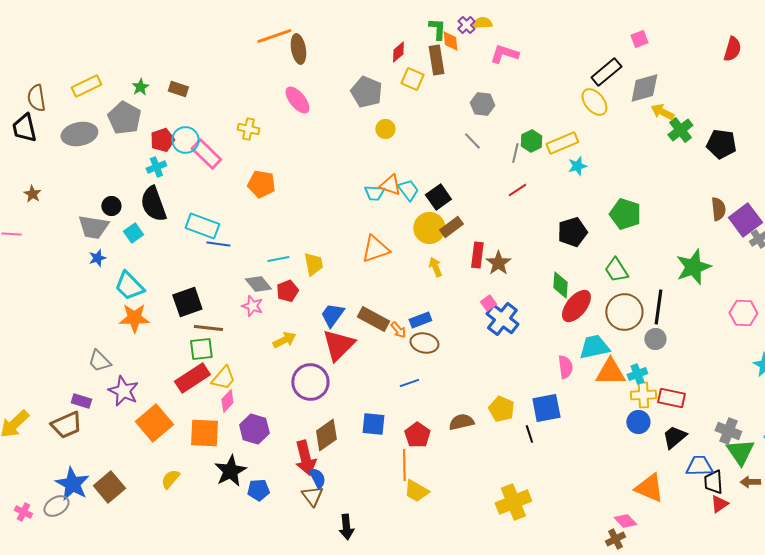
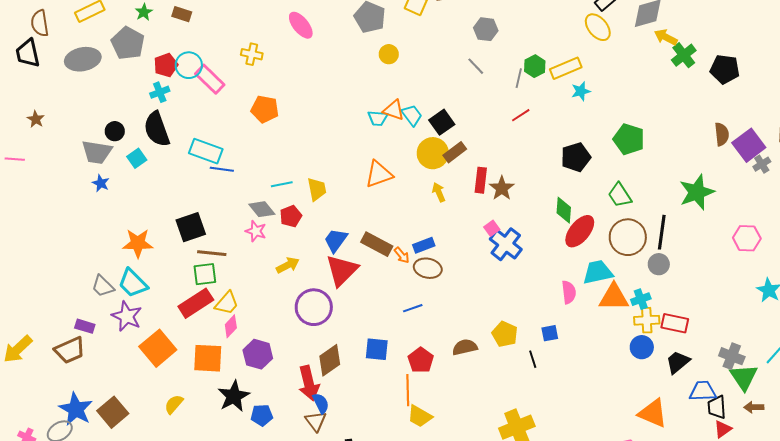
blue star: (97, 258) -> (101, 183), turned -30
cyan trapezoid: (129, 286) -> (133, 283), moved
blue square: (546, 408) -> (550, 333), size x0.6

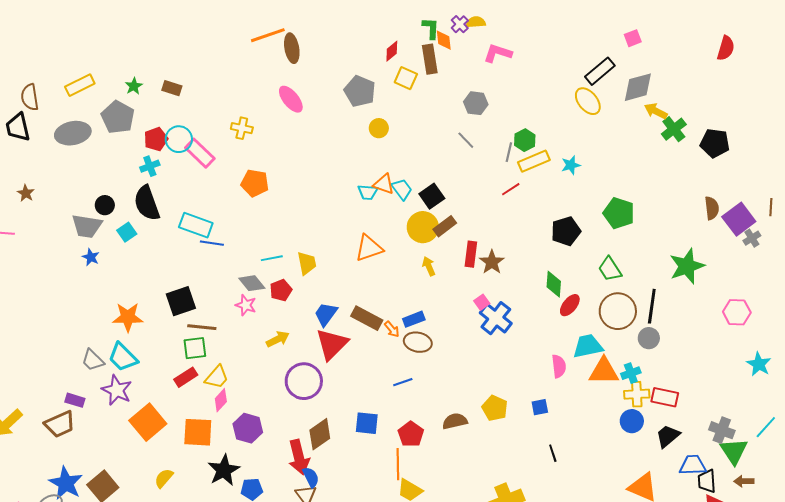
yellow rectangle: (566, 68) -> (534, 161), moved
red ellipse: (580, 231) -> (570, 305), size x0.7
red rectangle: (196, 303) -> (186, 377), size x0.7
black line: (533, 359) -> (553, 453), moved

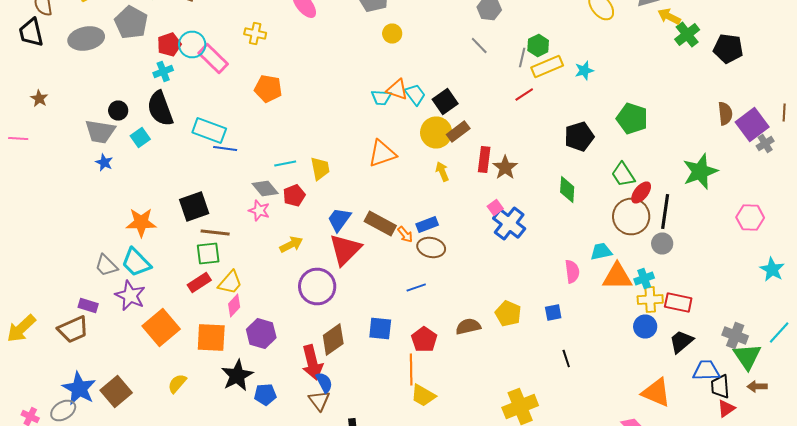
red ellipse: (570, 305) -> (641, 192), moved
cyan trapezoid: (588, 346) -> (601, 252), size x0.7

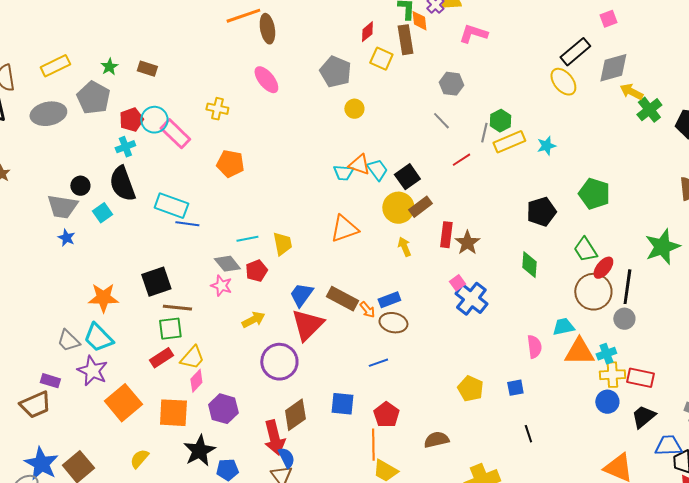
red line: (524, 94) -> (461, 160), moved
brown semicircle: (468, 326) -> (436, 440), moved

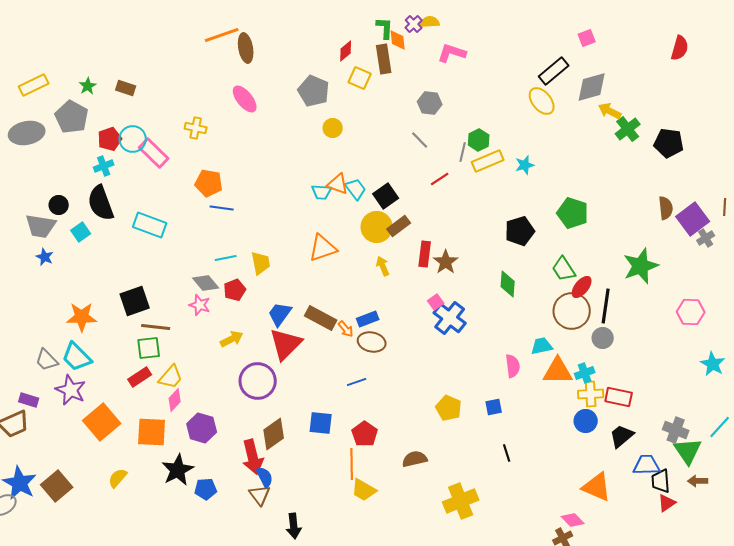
blue line: (187, 224) -> (222, 208), moved

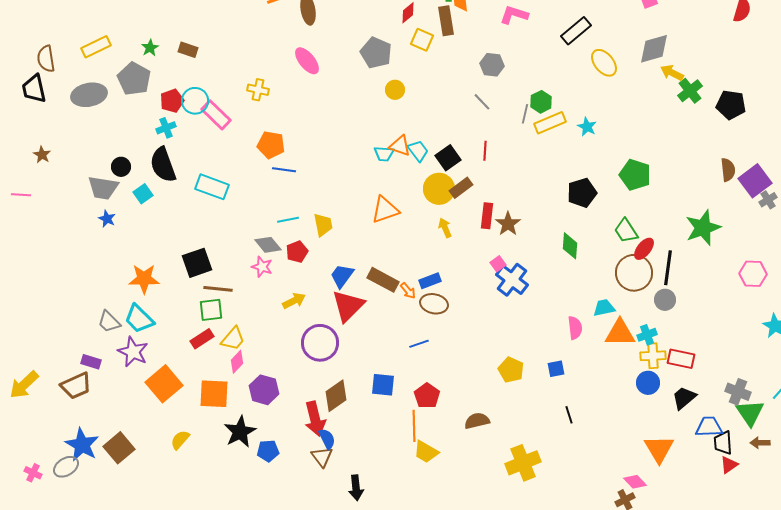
black rectangle: (554, 71) -> (576, 31), moved
cyan star: (525, 165) -> (587, 127), turned -30
red line: (440, 179) -> (485, 151), moved, turned -54
orange triangle: (597, 487) -> (659, 449), turned 36

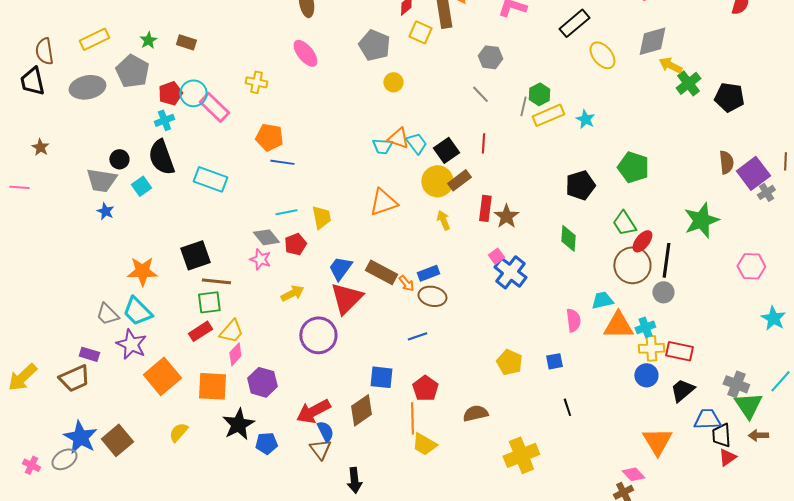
brown diamond: (336, 396) -> (361, 410), moved
red arrow: (315, 419) -> (313, 411), turned 76

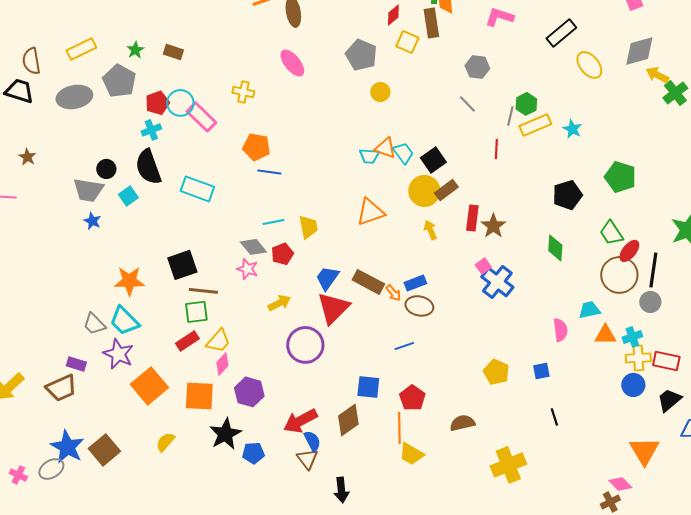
black trapezoid: (32, 81) -> (19, 91), turned 120
red line: (483, 143) -> (496, 149), moved
orange triangle: (618, 325) -> (605, 335), size x0.7

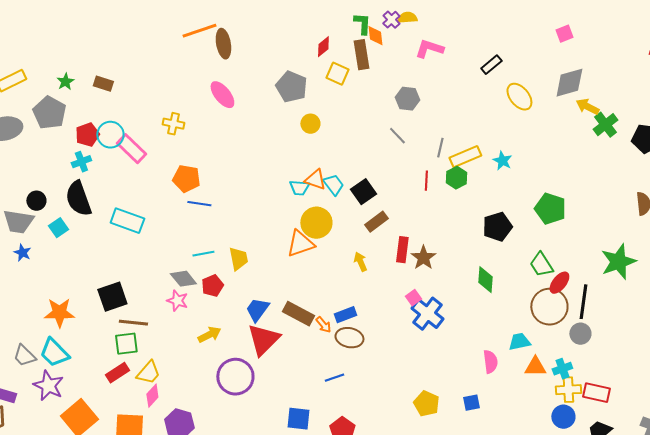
black rectangle: (561, 33) -> (491, 65), size x0.7
green hexagon: (526, 104) -> (456, 178), moved
yellow circle: (424, 191) -> (316, 223), moved

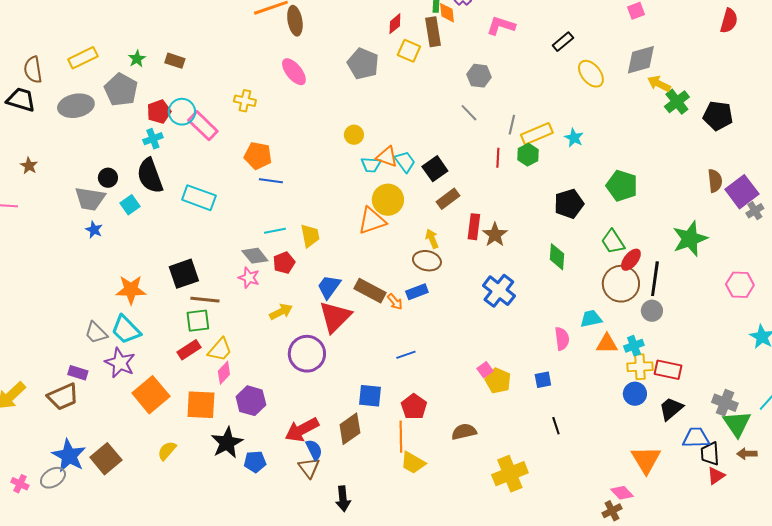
yellow circle: (310, 124) -> (354, 135), moved
pink square: (413, 298) -> (485, 370), moved
brown ellipse: (349, 338) -> (427, 261), moved

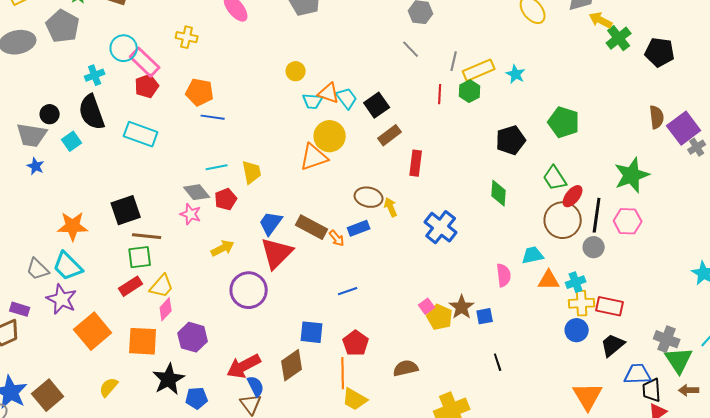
red pentagon: (159, 112) -> (147, 86), moved
brown star: (495, 235) -> (462, 307), moved
yellow arrow: (432, 239) -> (391, 207), moved
pink hexagon: (740, 285) -> (628, 221), moved

